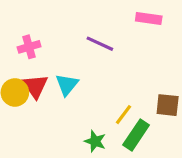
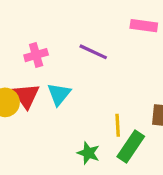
pink cross: (29, 47) -> (36, 55), moved
yellow line: (123, 115) -> (118, 125), turned -40

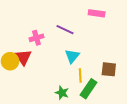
pink cross: (36, 55) -> (36, 38), moved
cyan triangle: (59, 94) -> (72, 56), moved

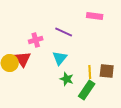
cyan triangle: (72, 56) -> (60, 58), moved
yellow line: (80, 75) -> (90, 72), moved
green star: (62, 93) -> (67, 79), moved

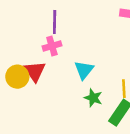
purple line: (64, 32) -> (55, 22), moved, turned 66

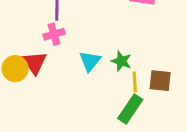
green star: (93, 98) -> (121, 61), moved

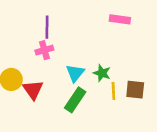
red triangle: (35, 63) -> (33, 90), moved
green rectangle: (130, 109) -> (75, 100), moved

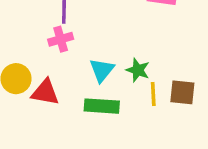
red triangle: (33, 90) -> (45, 92), turned -45
green rectangle: (75, 100) -> (102, 106), turned 60

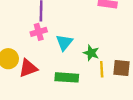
cyan triangle: (102, 70) -> (64, 42), moved
red triangle: (45, 92) -> (28, 68), turned -30

